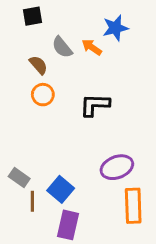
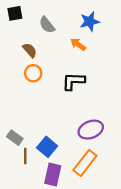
black square: (32, 16) -> (15, 13), moved
gray semicircle: (62, 47) -> (47, 25), moved
orange arrow: (92, 47) -> (78, 44), moved
orange rectangle: (133, 206) -> (85, 163), moved, turned 40

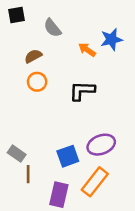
blue star: (90, 21) -> (111, 39), moved
brown semicircle: (30, 50) -> (33, 56), turned -77
blue square: (47, 147) -> (68, 156), moved, turned 30

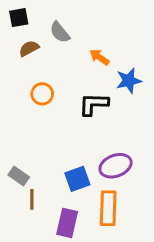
blue star: (111, 39) -> (129, 81), moved
brown semicircle: (33, 56) -> (29, 48), moved
orange rectangle: (95, 182) -> (108, 208), turned -36

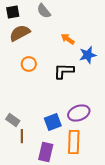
gray semicircle: (60, 32) -> (44, 11), moved
brown semicircle: (29, 48) -> (20, 33), size x1.5

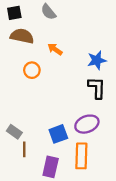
brown semicircle: (20, 33) -> (22, 36), turned 40
orange arrow: (68, 39) -> (55, 49), moved
black L-shape: (64, 71) -> (97, 88), moved, turned 90

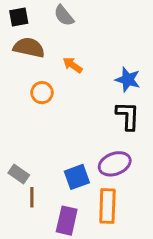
blue star: (97, 60) -> (128, 80), turned 30

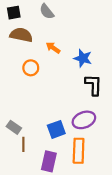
blue star: (128, 80) -> (83, 58), moved

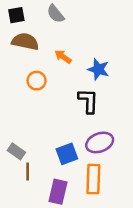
black L-shape: (93, 85) -> (88, 101), moved

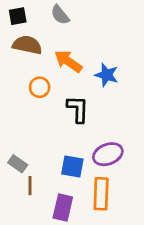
orange arrow: (63, 57) -> (68, 61), size x1.5
black L-shape: (88, 101) -> (78, 109), moved
blue square: (67, 154) -> (72, 166), turned 30

